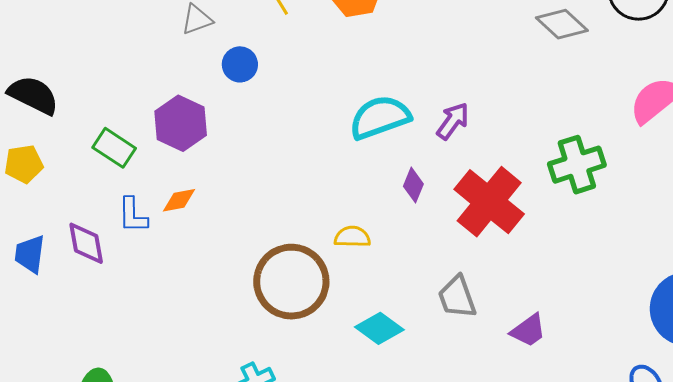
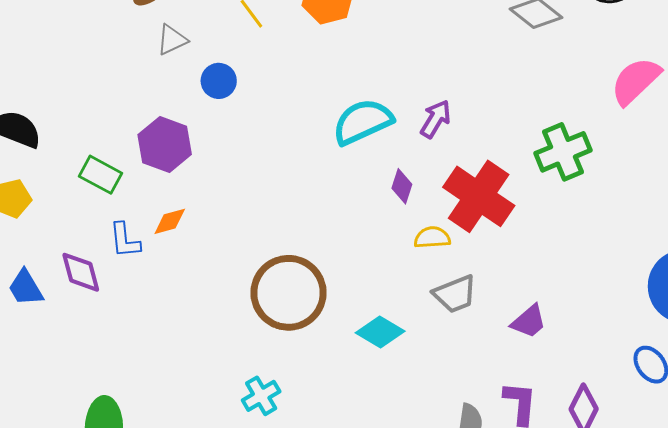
yellow semicircle: (352, 237) -> (432, 237), moved
blue trapezoid: (30, 254) -> (26, 288), turned -33
gray trapezoid: (457, 297) -> (455, 294), turned -87

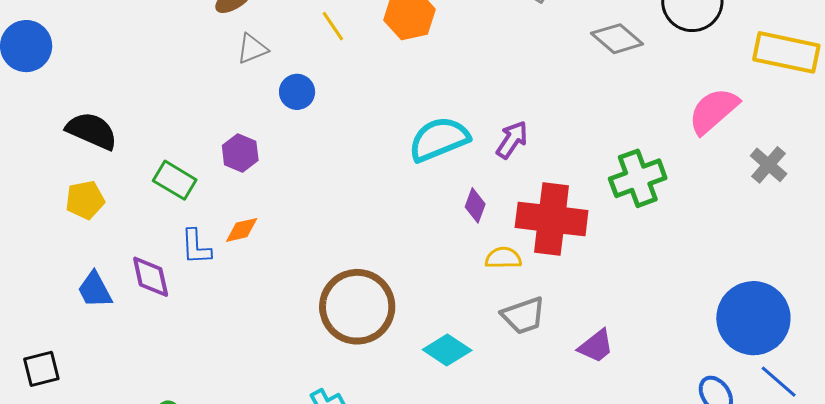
purple hexagon: (165, 145) -> (240, 153), size x0.7
red cross: (479, 196) -> (552, 219), turned -30

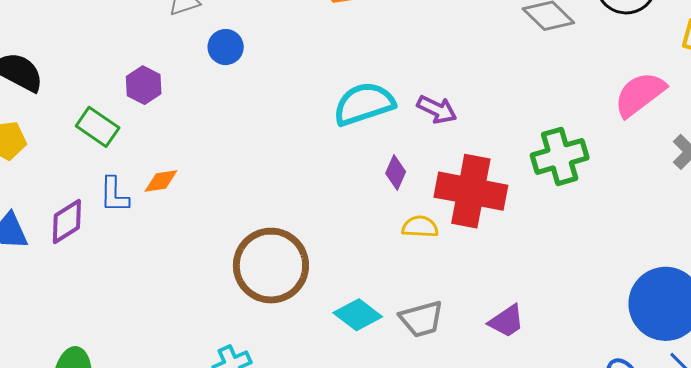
purple arrow: (512, 140) -> (437, 109), turned 78
purple hexagon: (240, 153) -> (144, 85), moved
purple diamond: (151, 277) -> (67, 221), turned 66
gray trapezoid: (523, 316) -> (422, 319), moved

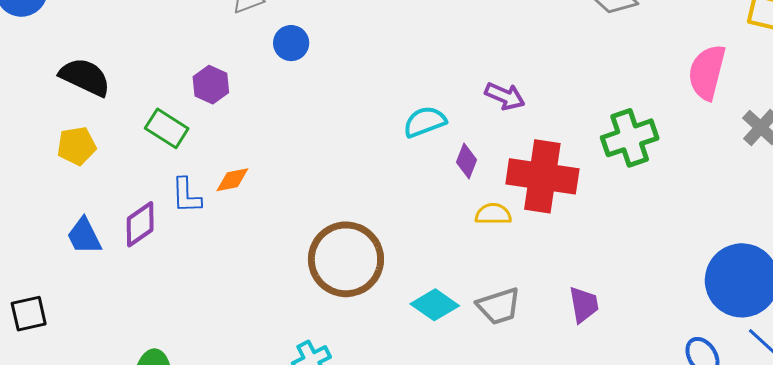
pink semicircle: (640, 94) -> (707, 72), turned -36
cyan semicircle: (364, 104) -> (425, 122), moved, size x0.7
purple trapezoid: (507, 321) -> (584, 305), turned -63

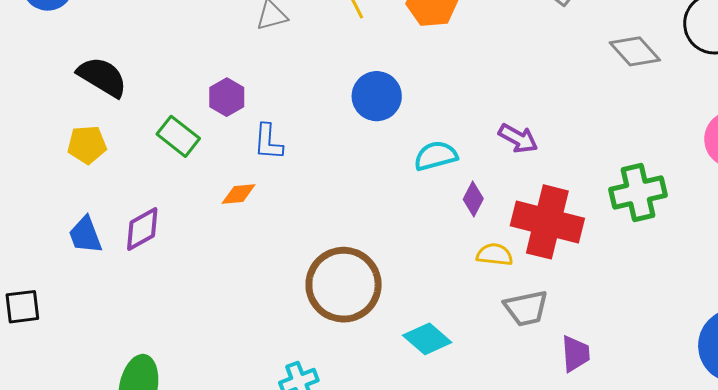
blue circle: (291, 43) -> (377, 96), moved, size x1.4
blue L-shape: (186, 195) -> (268, 142), moved
gray trapezoid: (499, 306) -> (526, 308), moved

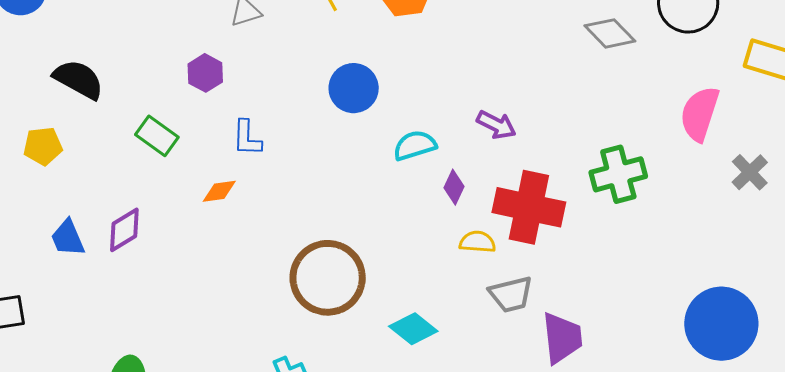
purple hexagon: (227, 97) -> (205, 73), moved
yellow pentagon: (87, 145) -> (43, 146), moved
purple trapezoid: (575, 354) -> (562, 338), size x1.4

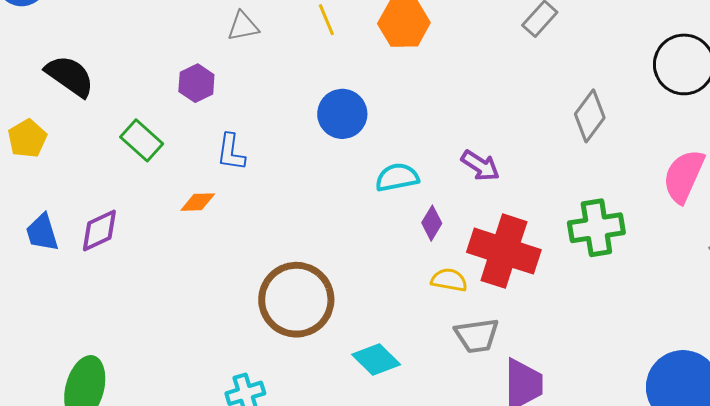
gray diamond: (610, 33) -> (590, 116), moved, turned 75
yellow pentagon: (43, 146) -> (27, 139), turned -30

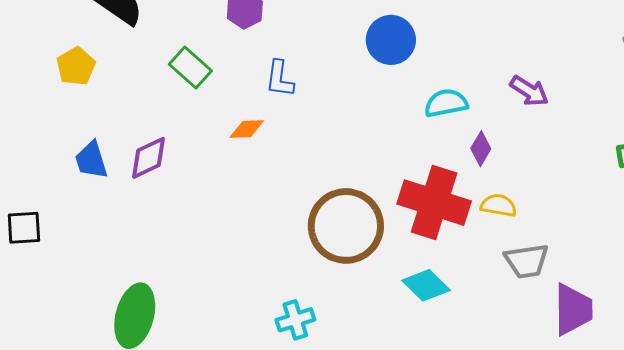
red cross: (504, 251) -> (434, 203), moved

